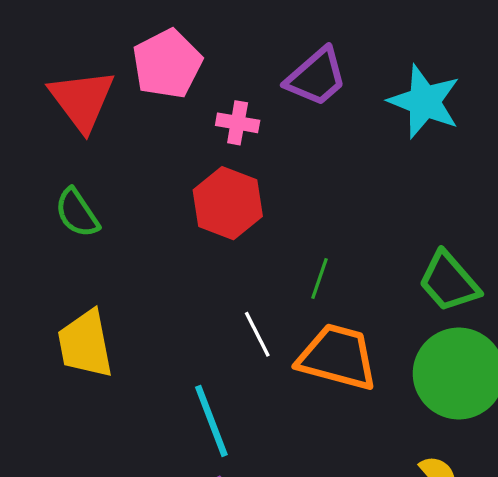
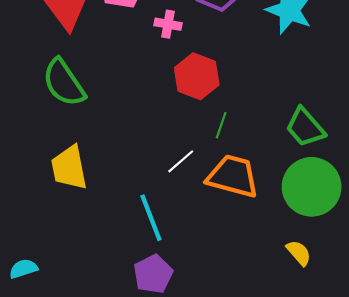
red hexagon: (228, 203) -> (197, 76), moved
green semicircle: (77, 213) -> (64, 83), size x1.5
white line: (257, 334) -> (181, 161), turned 76

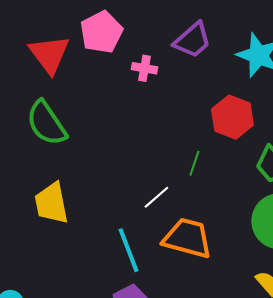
red hexagon: (197, 76) -> (232, 117), moved
orange trapezoid: (233, 176) -> (187, 238), moved

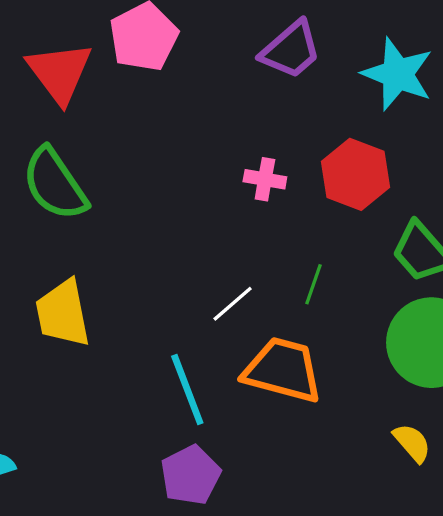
pink cross: (144, 68) -> (265, 179), moved
green line: (194, 163) -> (313, 284), moved

